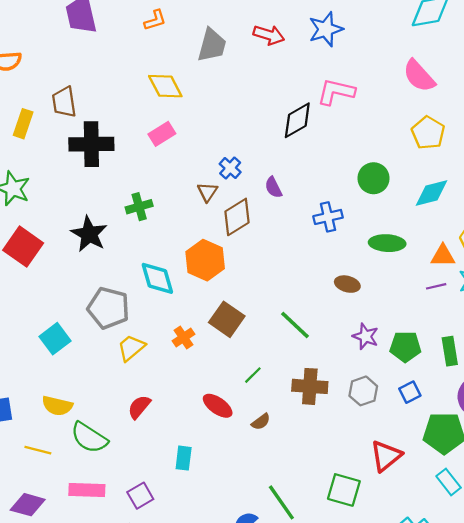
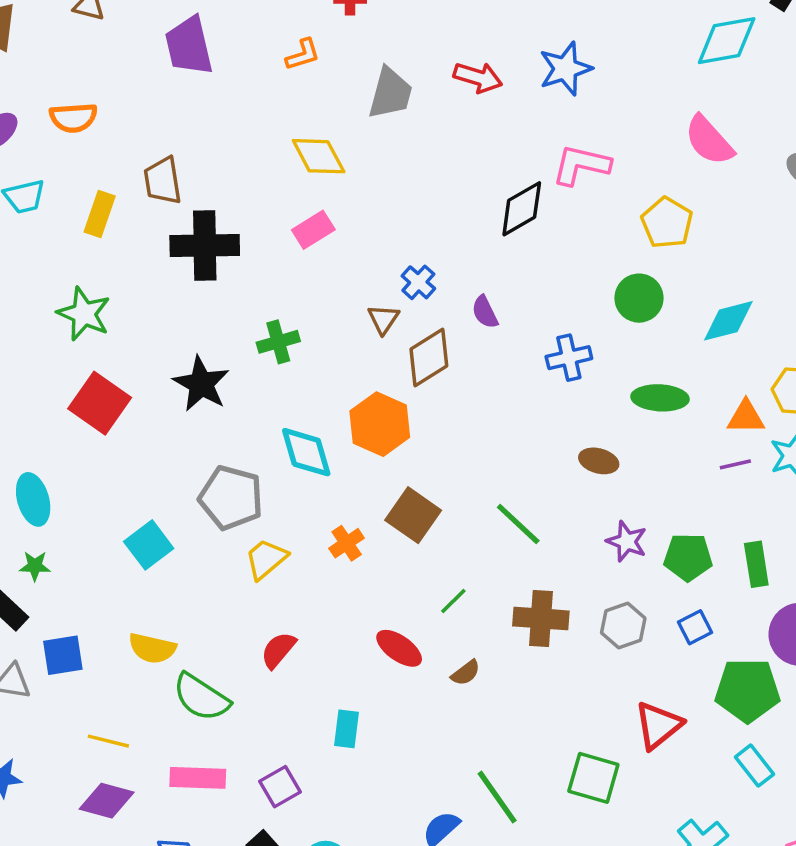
yellow pentagon: (428, 133) -> (667, 223), moved
yellow line: (38, 450) -> (108, 741), moved

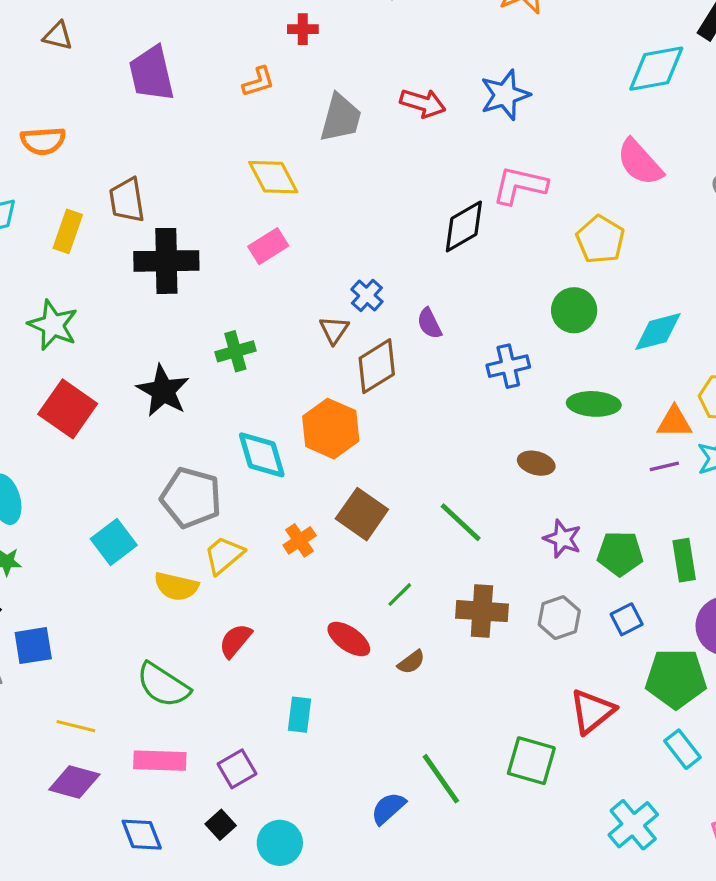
yellow semicircle: (152, 648) -> (176, 586), moved

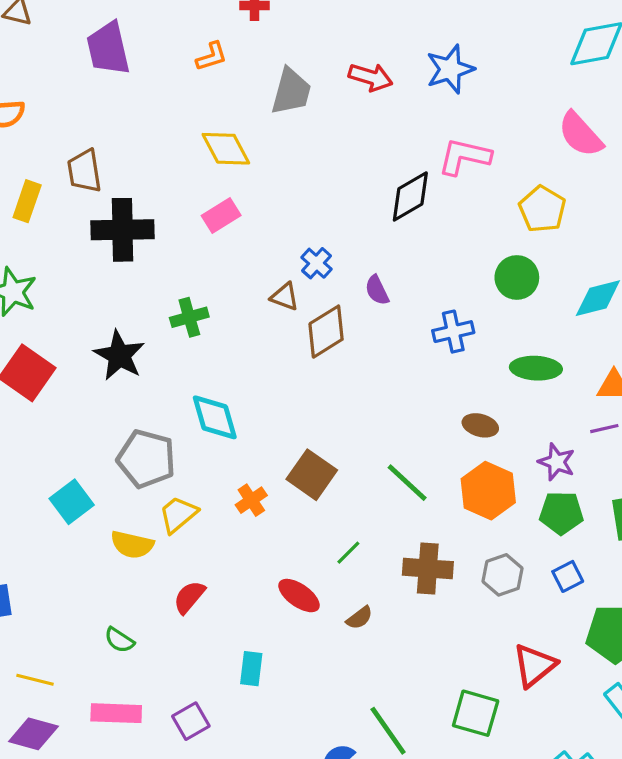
brown triangle: (334, 330) -> (285, 297), turned -44
orange hexagon: (331, 429) -> (488, 491), moved
purple star: (563, 539) -> (557, 462), moved
green semicircle: (163, 685) -> (119, 640), size x0.6

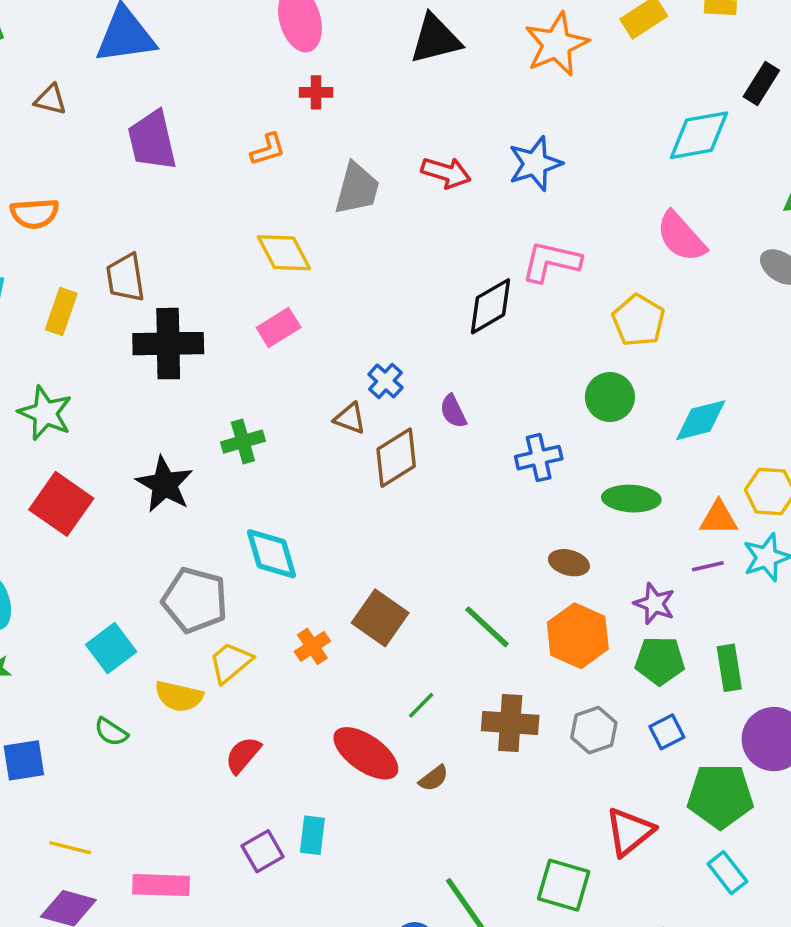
red ellipse: (299, 596) -> (366, 753), size x1.4
green semicircle: (119, 640) -> (111, 732), moved
purple square: (191, 721) -> (263, 851), moved

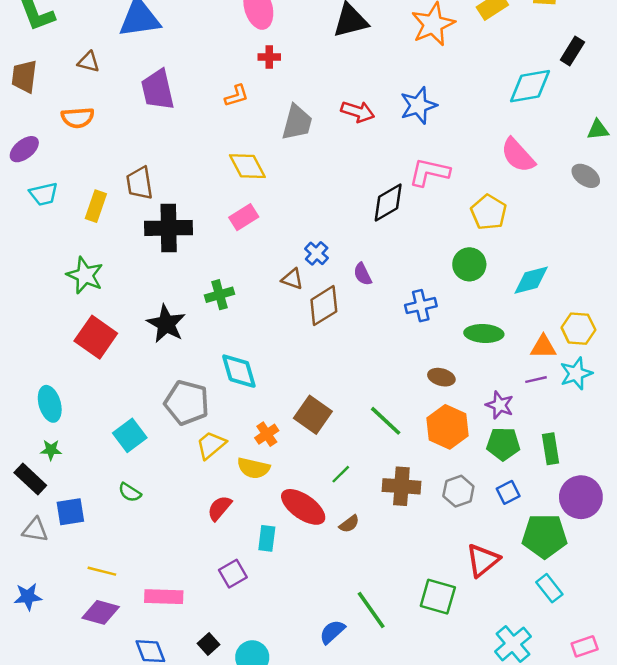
orange semicircle: (35, 214) -> (78, 118), moved
yellow semicircle: (179, 696) -> (253, 468), moved
cyan rectangle: (312, 835) -> (267, 538), moved

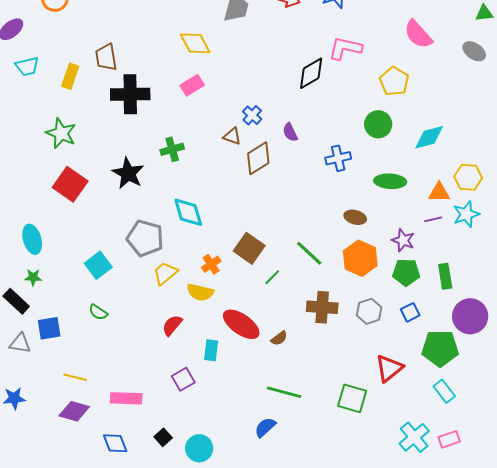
green line: (341, 474) -> (272, 277), moved
green line: (371, 610) -> (284, 392), moved, turned -40
pink rectangle: (585, 646) -> (449, 439), moved

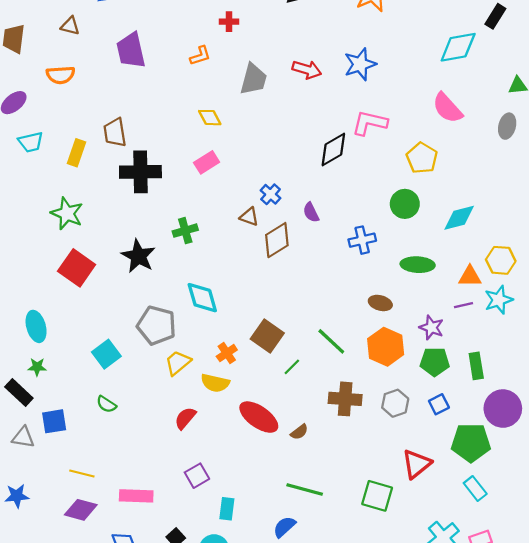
yellow diamond: (195, 43) -> (210, 118), size x0.7
gray ellipse: (474, 51) -> (507, 126), turned 70
cyan rectangle: (211, 350) -> (227, 509), moved

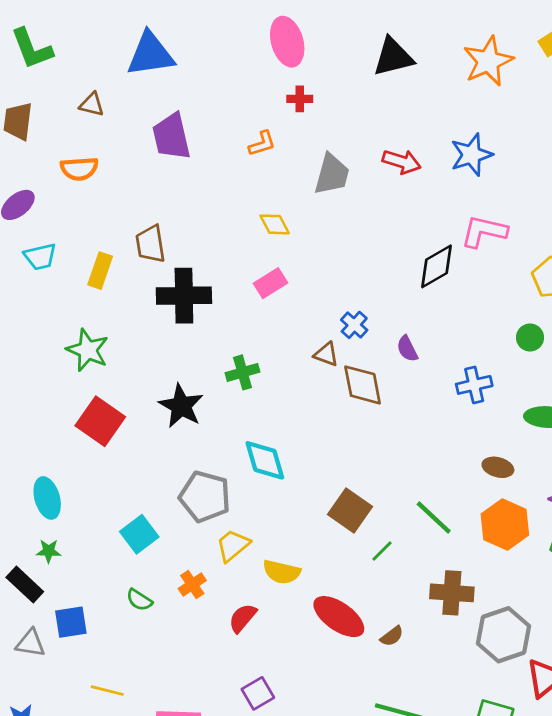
green circle: (405, 204) -> (530, 338), size x0.7
brown diamond: (277, 240) -> (363, 385), turned -69
orange cross: (227, 353) -> (192, 585), moved
gray hexagon: (395, 403) -> (503, 635), moved, size x1.5

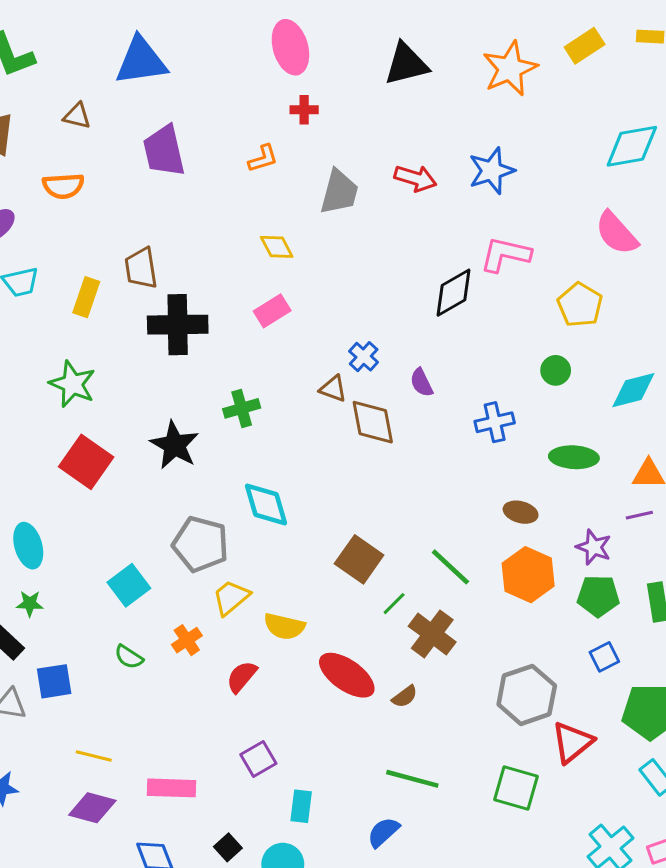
brown cross: (452, 593) -> (432, 634), moved, turned 33

